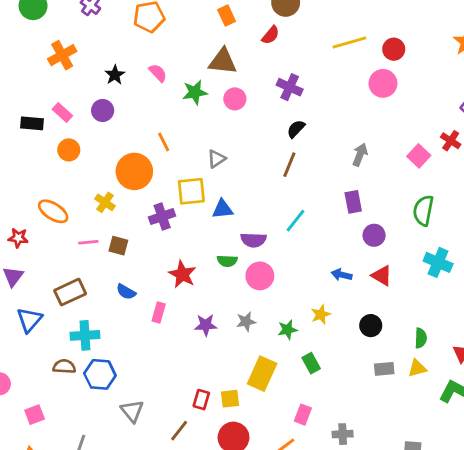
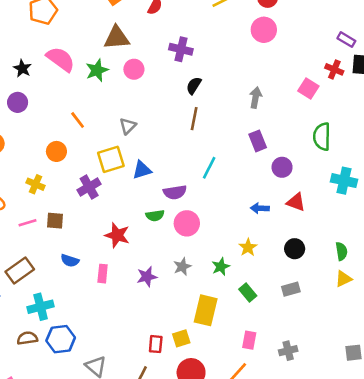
pink semicircle: (158, 73) -> (61, 59), size x1.6
orange circle: (134, 171) -> (56, 151), size x0.6
gray rectangle: (384, 369) -> (291, 289), moved

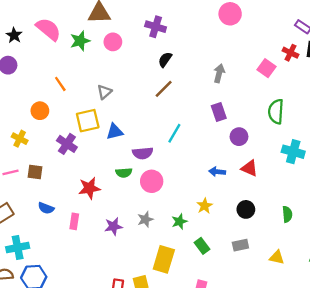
brown line: (194, 119) -> (164, 89), turned 30
purple cross: (89, 187) -> (67, 144), turned -30
red star: (117, 235) -> (89, 188), turned -30
yellow triangle: (344, 279) -> (277, 257), moved, turned 35

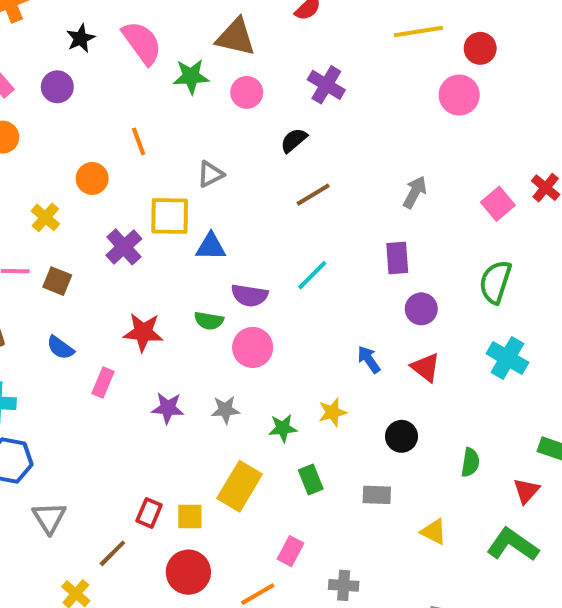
black semicircle: (165, 60) -> (294, 140), moved
blue arrow: (217, 172) -> (369, 359), turned 35

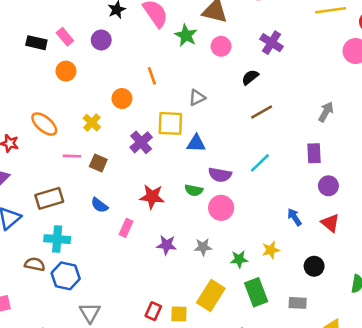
green star: (191, 76) -> (186, 35), turned 30
green rectangle: (311, 480) -> (256, 292), size x1.5

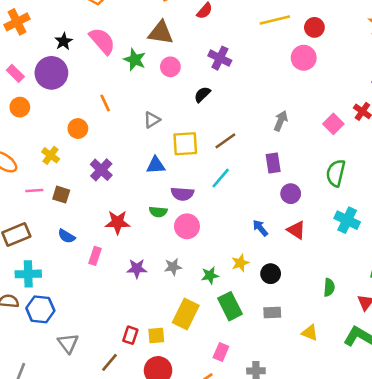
purple circle: (101, 40) -> (51, 73), size x1.6
brown line: (262, 112) -> (225, 141), moved
yellow square: (170, 123) -> (185, 144), moved
black circle: (314, 266) -> (271, 274), moved

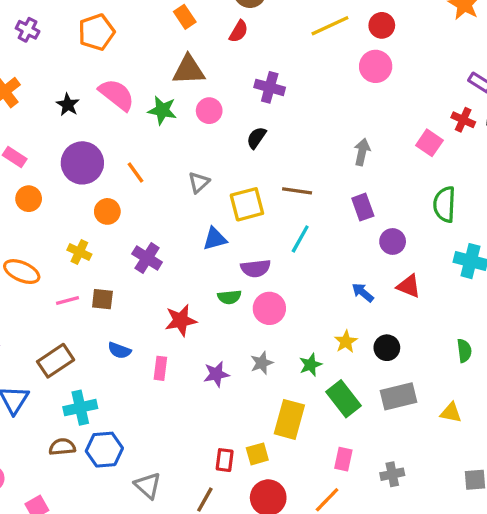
purple circle: (51, 73) -> (82, 163), moved
brown line: (225, 141) -> (297, 191), turned 55
gray rectangle: (272, 312) -> (398, 396), size x1.5

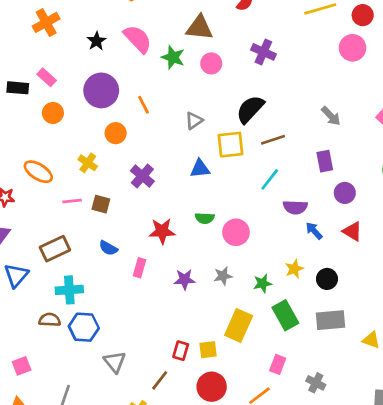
black semicircle: (256, 138) -> (250, 109), moved, size x1.6
gray arrow: (362, 152) -> (331, 116), turned 115
brown line: (297, 191) -> (273, 140), turned -35
purple semicircle: (256, 268) -> (295, 207), moved
gray cross: (392, 474) -> (316, 383), turned 30

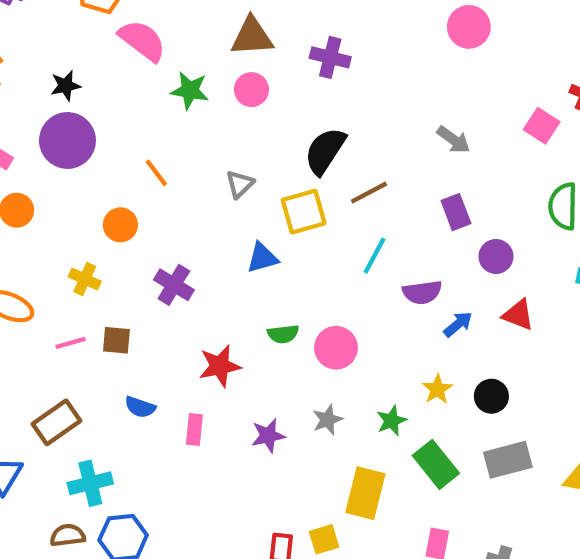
brown triangle: (199, 28) -> (252, 37), moved
pink semicircle: (138, 39) -> (142, 41), moved
black star: (97, 41) -> (66, 86), turned 30
purple circle: (101, 90) -> (67, 140), moved
blue arrow: (314, 231) -> (458, 324), turned 102

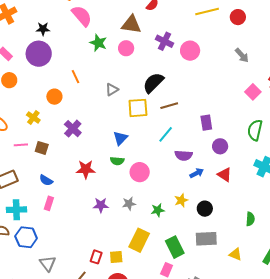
pink circle: (469, 27) -> (190, 51), moved
gray arrow: (453, 140) -> (242, 55), moved
blue triangle: (262, 258) -> (120, 138), moved, turned -42
pink rectangle: (194, 429) -> (49, 203), moved
green rectangle: (436, 464) -> (175, 247), moved

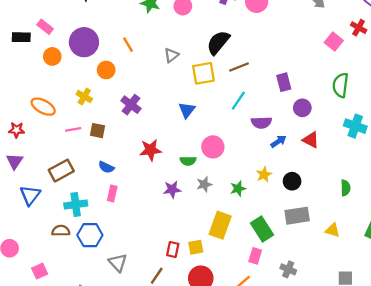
purple circle: (39, 54) -> (84, 42), moved
green semicircle: (117, 161) -> (188, 161), moved

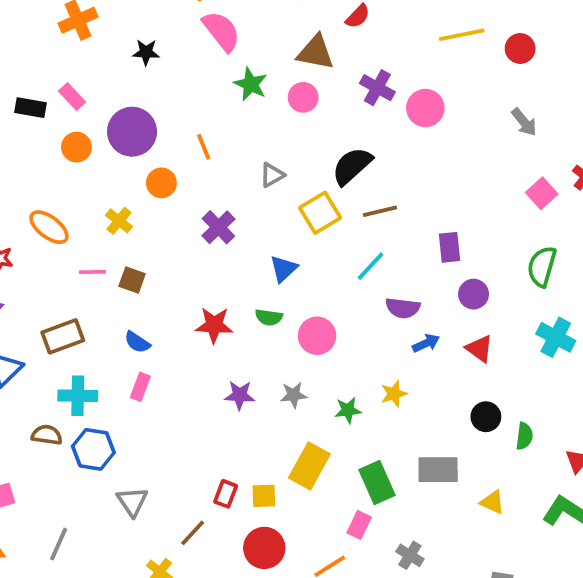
yellow square: (203, 73) -> (320, 213), turned -30
purple cross: (131, 105) -> (218, 227), moved
green semicircle: (188, 161) -> (269, 317), moved
black circle: (292, 181) -> (486, 417), moved

